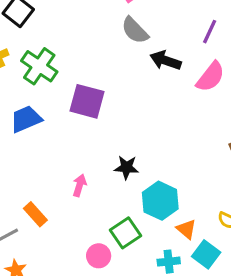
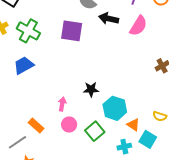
purple square: (87, 101) -> (72, 31), moved
pink circle: (99, 256) -> (69, 125), moved

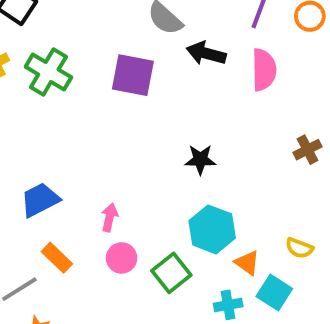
pink semicircle: (138, 26) -> (264, 70), turned -35
blue trapezoid: (24, 65) -> (40, 200), moved
black star: (91, 89) -> (200, 160), moved

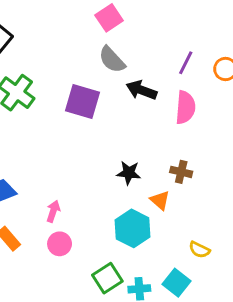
brown cross: (308, 150) -> (181, 172), moved, turned 35
orange triangle: (247, 263) -> (160, 200), moved
green square: (171, 273) -> (107, 278), moved

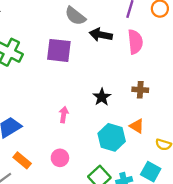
black star: (129, 173) -> (102, 97), turned -30
orange triangle: (160, 200) -> (137, 126), moved
pink arrow: (53, 211) -> (64, 115), moved

